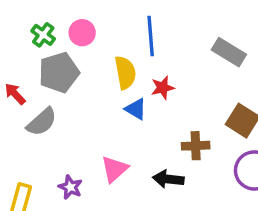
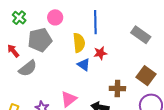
green cross: (43, 35) -> (19, 18), moved

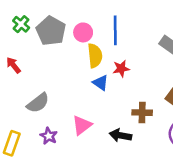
pink circle: (55, 17) -> (83, 32), moved
gray pentagon: (40, 40) -> (51, 31), moved, turned -30
gray semicircle: (28, 68) -> (38, 103), moved

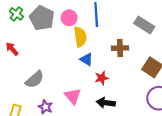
red star: (121, 69) -> (102, 78), moved
brown cross: (142, 113) -> (120, 48), moved
pink triangle: (82, 125) -> (73, 96), turned -30

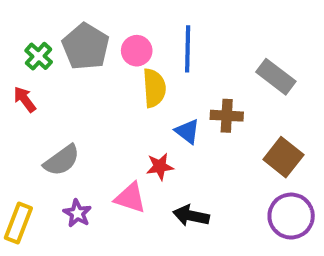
green cross: (16, 14) -> (39, 56), moved
blue triangle: (86, 59) -> (187, 131), moved
red star: (102, 78) -> (160, 167), moved
pink triangle: (73, 96) -> (130, 198), turned -36

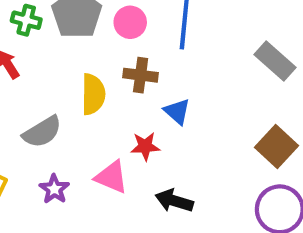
green cross: (39, 56) -> (26, 20), turned -32
yellow semicircle: (154, 88) -> (93, 94), moved
brown cross: (227, 116) -> (141, 75), moved

